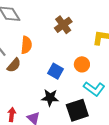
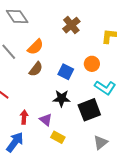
orange semicircle: (26, 45) -> (36, 47), turned 42
brown semicircle: (14, 65) -> (36, 69), moved

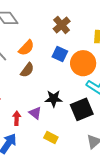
orange circle: (92, 64) -> (83, 63), size x1.6
blue square: (66, 72) -> (60, 54), moved
purple triangle: (46, 120) -> (35, 113), moved

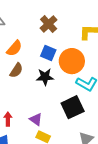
black star: (54, 99) -> (45, 77), moved
purple triangle: (35, 113) -> (36, 119), moved

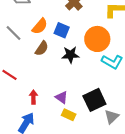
blue square: (48, 53) -> (62, 30), moved
black square: (73, 107) -> (94, 100), moved

